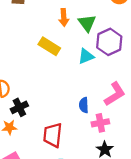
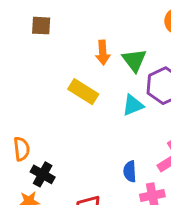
black cross: (19, 107) -> (43, 174), turned -35

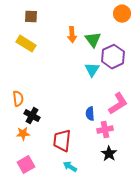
yellow rectangle: (83, 92) -> (26, 44), moved
cyan triangle: (133, 105) -> (92, 70), turned -35

